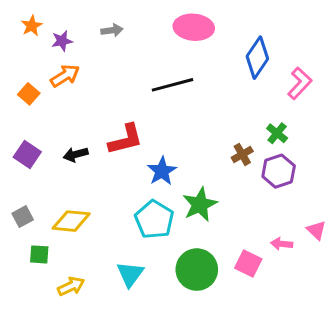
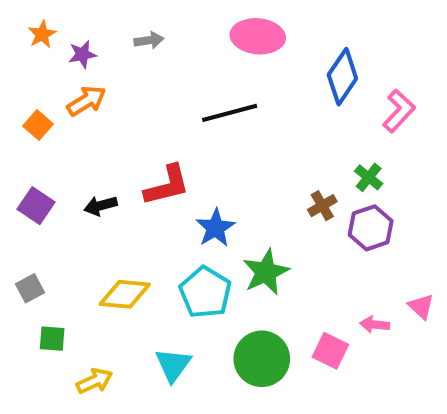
yellow diamond: (71, 221) -> (125, 294), moved

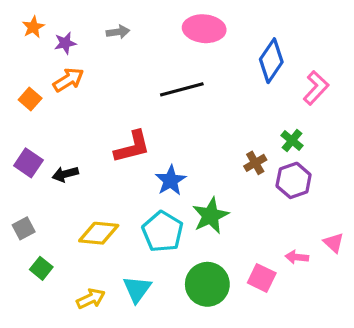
black arrow: (101, 206) -> (65, 174), moved
green square: (52, 339) -> (41, 268), turned 35
yellow arrow: (94, 381) -> (91, 299), moved

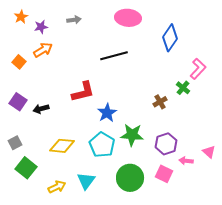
pink L-shape: (316, 88) -> (198, 69), moved
purple hexagon: (294, 180) -> (166, 144), moved
green star: (211, 216) -> (132, 135), turned 30
green square: (41, 268) -> (26, 168), size x1.5

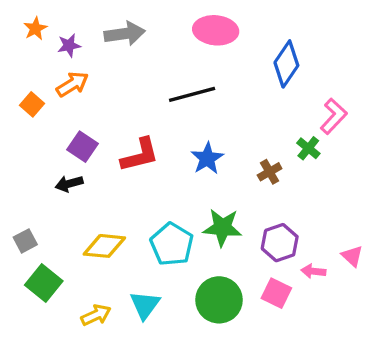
gray arrow: (74, 20) -> (125, 34), size x1.6
purple square: (18, 102) -> (83, 147), moved
blue star: (107, 113) -> (207, 158), moved

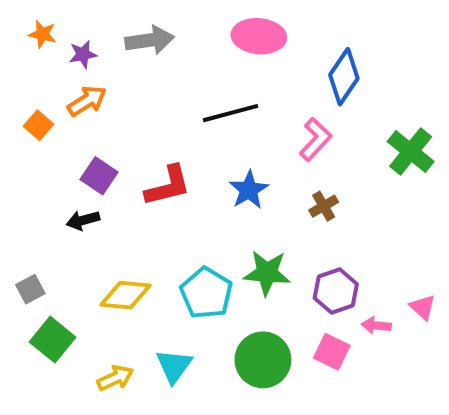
orange star: (35, 29) -> (42, 34), turned -30
pink L-shape: (334, 116) -> (316, 139), moved
green cross: (308, 148) -> (411, 151), moved, size x1.6

